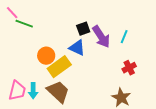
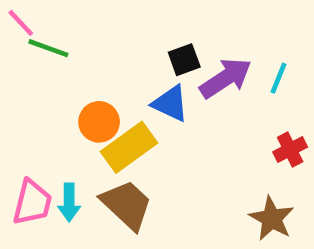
purple arrow: (101, 37) -> (226, 78), turned -90

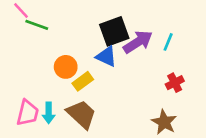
black square: (184, 60) -> (114, 31), size x1.6
yellow rectangle: (129, 147) -> (83, 81), size x0.7

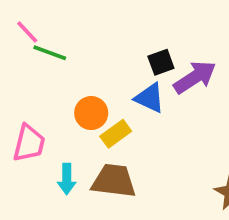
black square: (114, 31) -> (161, 62), size x0.6
pink trapezoid: (28, 113) -> (29, 143), moved
brown trapezoid: (81, 114) -> (114, 181), turned -36

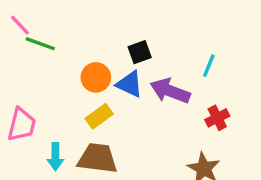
purple arrow: (195, 77) -> (170, 91), moved, turned -126
orange circle: (91, 113) -> (96, 77), moved

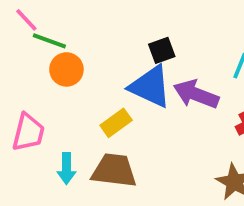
orange circle: (96, 77) -> (66, 69), moved
blue triangle: (130, 84) -> (150, 87), size x1.4

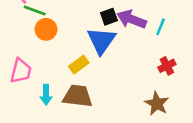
blue triangle: (150, 87) -> (101, 41), turned 40
purple arrow: (196, 94) -> (132, 19), moved

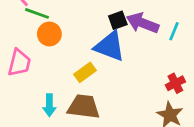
blue triangle: (101, 41) -> (110, 46), turned -44
red cross: (167, 66) -> (175, 83), moved
pink trapezoid: (21, 71) -> (19, 63), moved

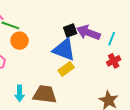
yellow rectangle: (85, 72) -> (66, 69), moved
red cross: (175, 83) -> (114, 61), moved

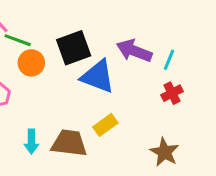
black square: (70, 30) -> (74, 48), moved, size x1.6
yellow rectangle: (66, 69) -> (105, 125), moved

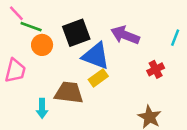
cyan line: (169, 60) -> (175, 38), moved
yellow rectangle: (105, 125) -> (98, 78), moved
brown trapezoid: (69, 143) -> (69, 93), moved

